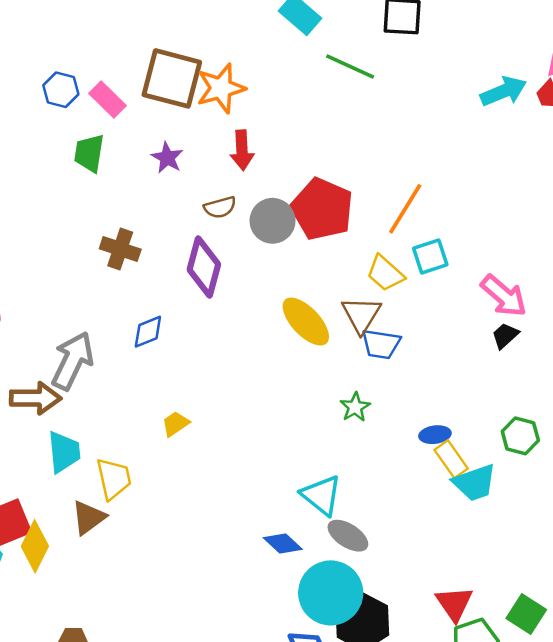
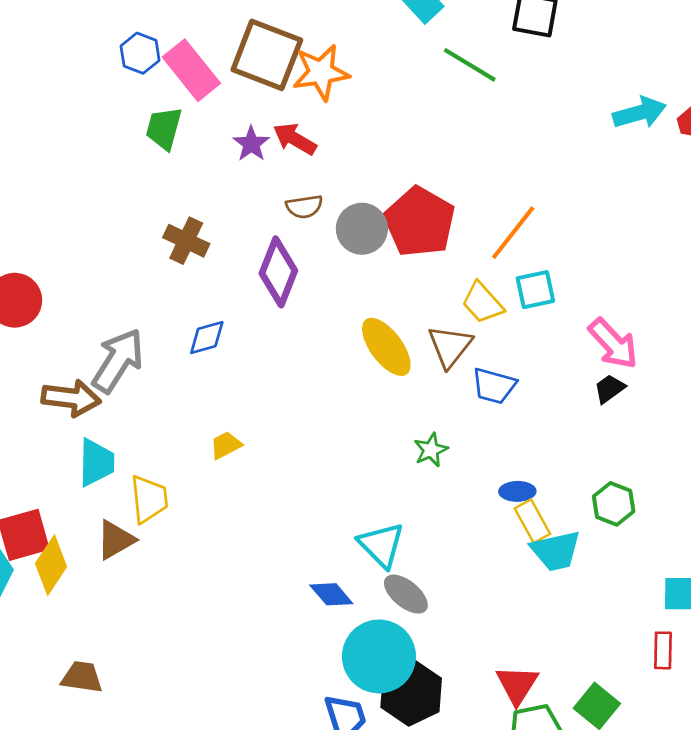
pink rectangle: (107, 99) -> (191, 70), size x1.4
red arrow: (242, 150) -> (295, 139), moved, turned 117
blue trapezoid: (381, 344) -> (494, 386), moved

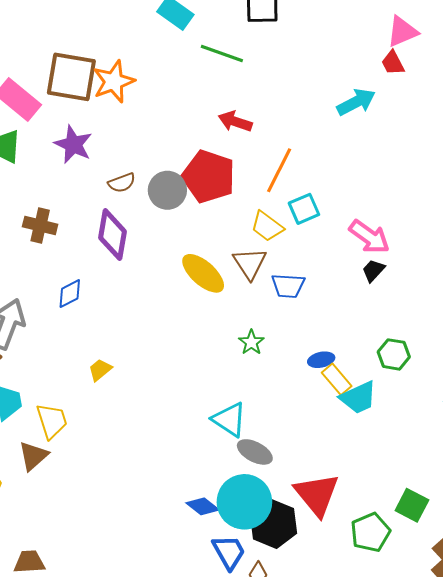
cyan arrow: (640, 113) -> (356, 102), moved
red arrow: (295, 139) -> (235, 122), moved
purple star: (251, 144) -> (73, 144), size x1.4
blue diamond: (331, 594) -> (203, 506), moved
red triangle: (517, 685) -> (317, 494), moved, size x1.4

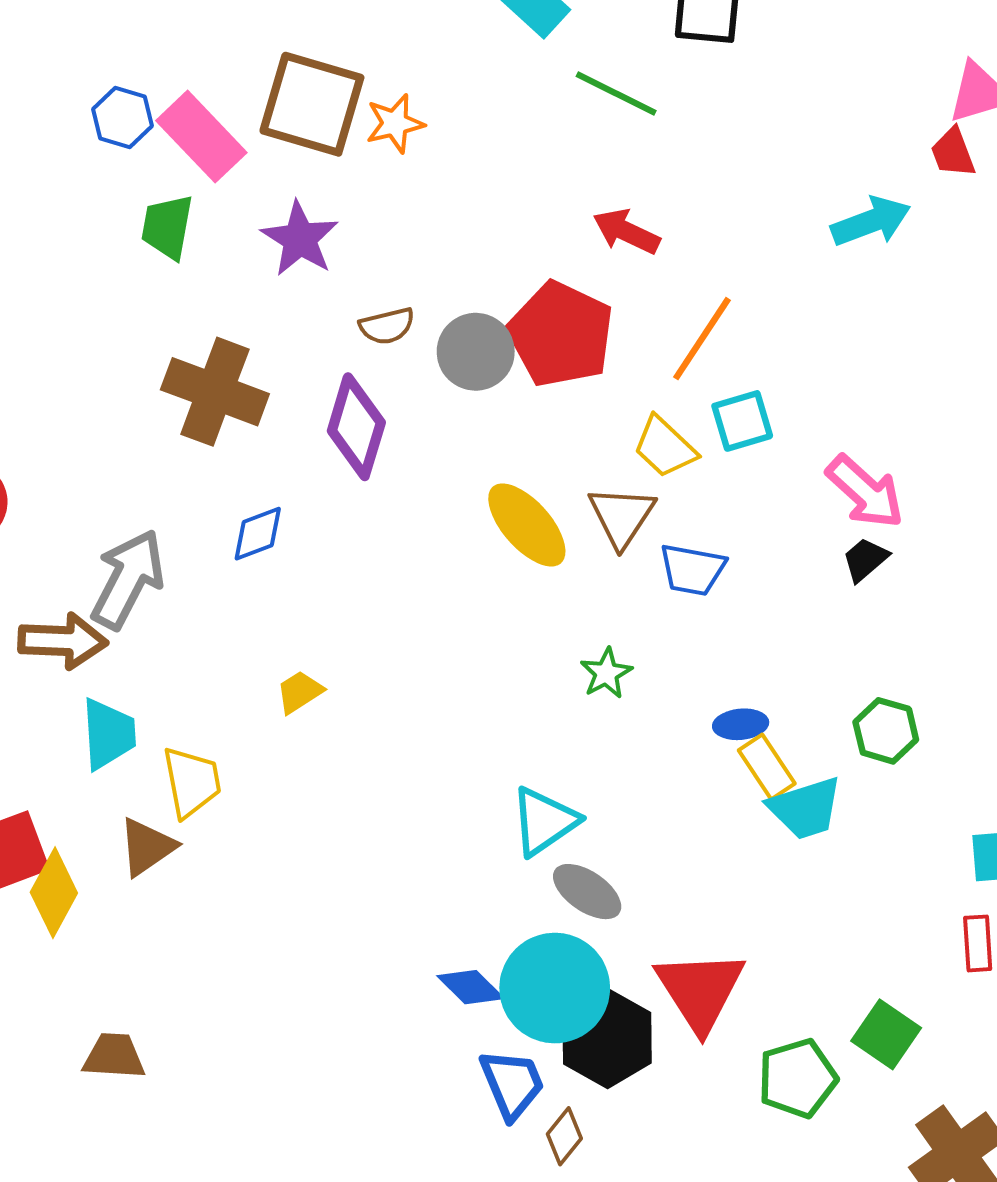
orange star: (114, 82) -> (395, 123), size x0.7
brown cross: (40, 226) -> (215, 392), size x1.5
cyan triangle: (229, 420) -> (544, 821), turned 45

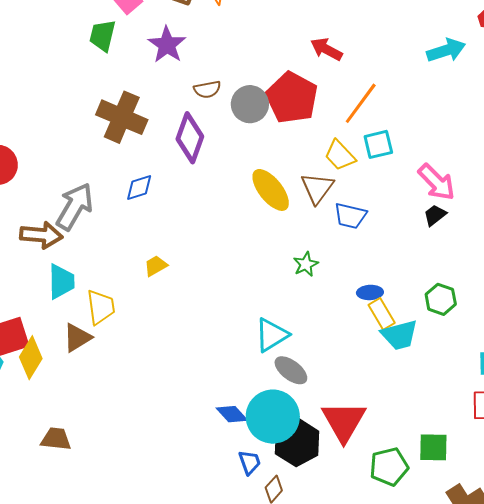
green square: (886, 1034) -> (433, 447), turned -36
blue trapezoid: (512, 1084) -> (250, 462), size x0.7

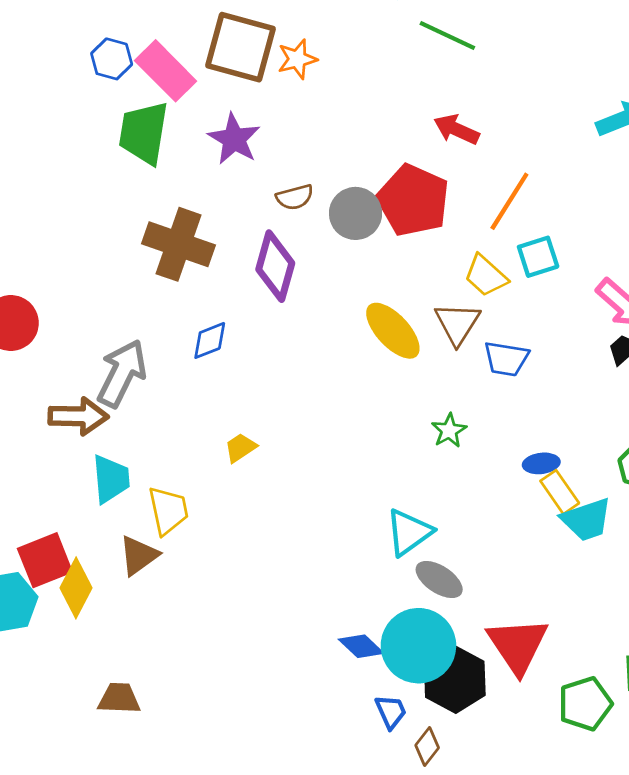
green trapezoid: (103, 36) -> (144, 133), size x1.4

